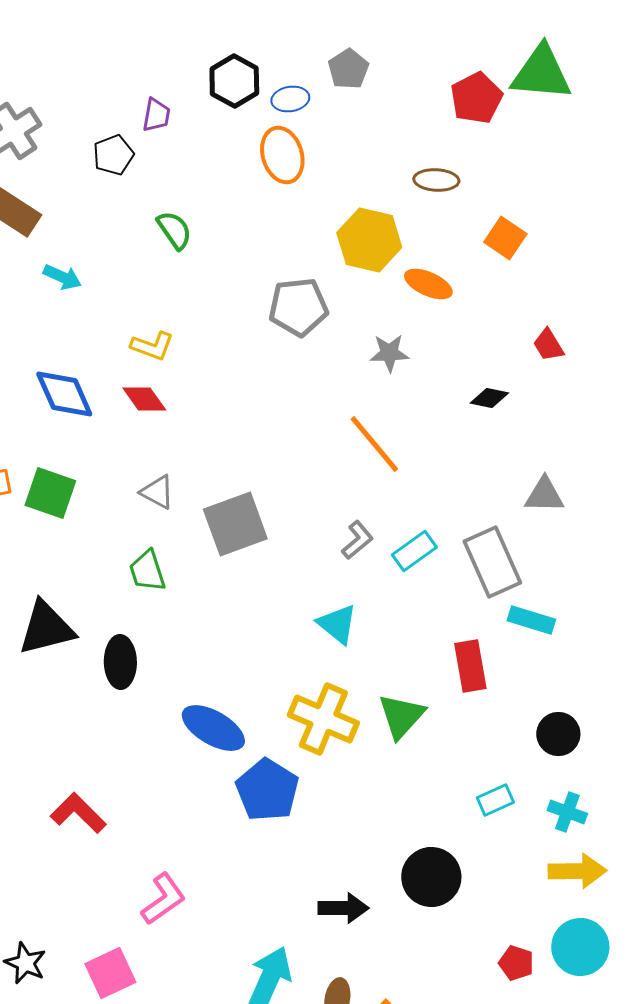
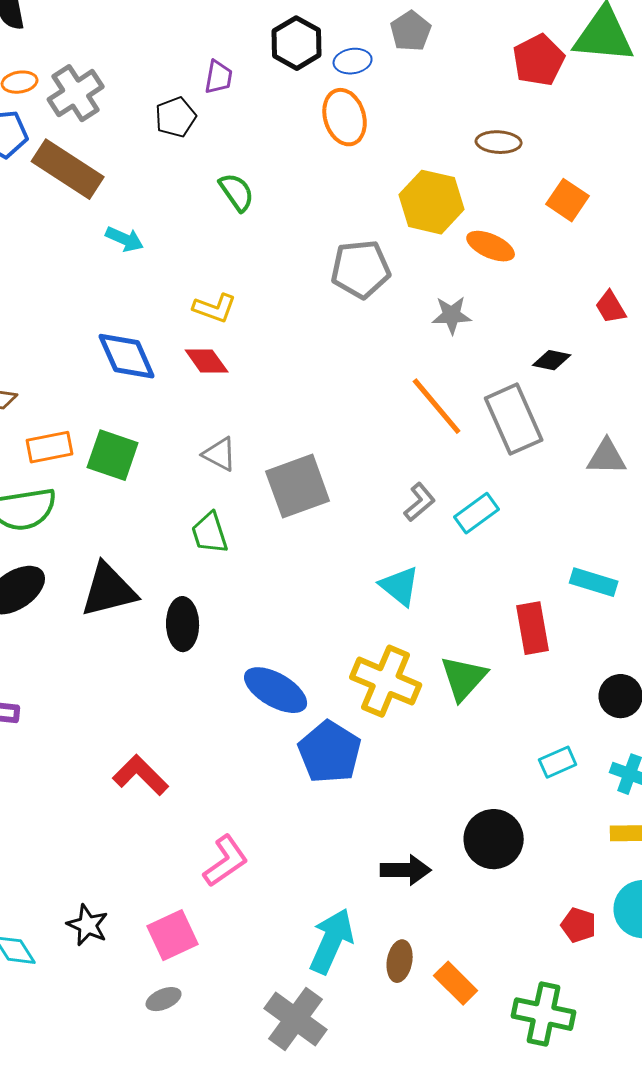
gray rectangle: (492, 562) -> (514, 419), moved

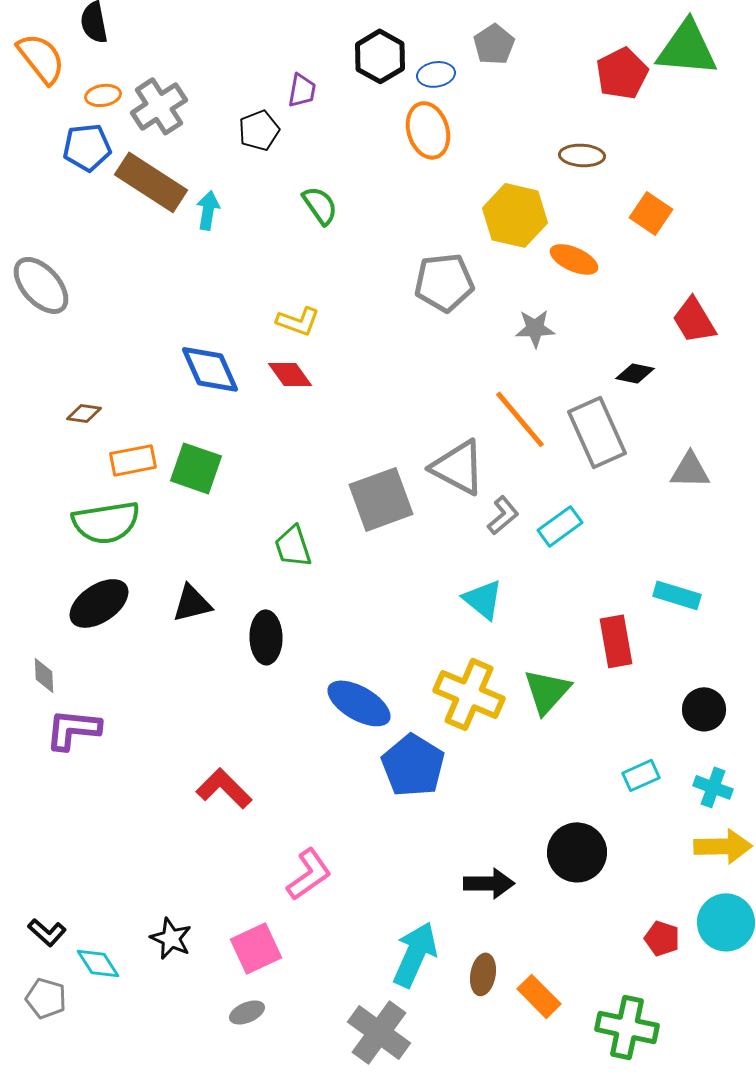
cyan arrow: (125, 239) -> (208, 210), moved, turned -105
red trapezoid: (611, 307) -> (694, 320), size x1.4
gray triangle: (220, 454) -> (458, 467), moved, size x1.6
black triangle: (109, 590) -> (192, 603), size x0.7

